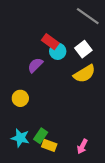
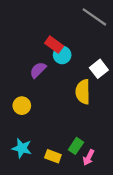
white square: (83, 49) -> (99, 69), moved
yellow semicircle: (84, 74) -> (83, 92), moved, turned 120
green rectangle: (41, 136) -> (76, 146), moved

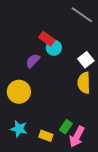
yellow semicircle: (83, 92) -> (84, 83), moved
yellow circle: (22, 106) -> (19, 92), size x1.5
pink arrow: (89, 157) -> (77, 137), size x1.5

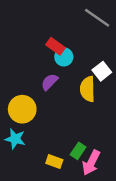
purple semicircle: (33, 61) -> (50, 82), moved
yellow semicircle: (84, 83) -> (88, 89), moved
cyan star: (19, 129) -> (15, 139), moved

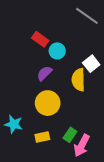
red rectangle: (55, 46) -> (40, 39), moved
yellow circle: (22, 109) -> (48, 103), moved
yellow rectangle: (54, 161) -> (42, 137), moved, turned -32

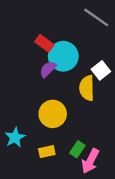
cyan circle: (57, 51) -> (63, 56), size x1.6
purple semicircle: (44, 73) -> (48, 69), moved
cyan star: (14, 124) -> (15, 137), turned 30

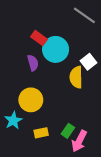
purple semicircle: (48, 69) -> (33, 63), moved, turned 119
yellow circle: (53, 114) -> (31, 100), moved

